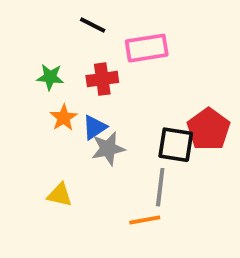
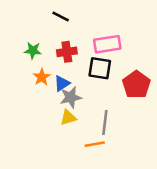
pink rectangle: (147, 48) -> (107, 44), moved
black square: (176, 145) -> (100, 68), moved
yellow triangle: (60, 195) -> (68, 118), moved, turned -30

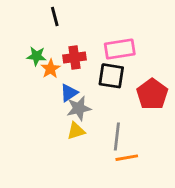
black line: (61, 16) -> (55, 17), moved, turned 48
orange star: (42, 77) -> (51, 69), moved
orange line: (95, 144) -> (127, 158), moved

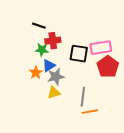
black line: (55, 17) -> (39, 26), moved, turned -56
pink rectangle: (120, 49) -> (101, 48), moved
green star: (36, 56) -> (42, 50), moved
orange star: (51, 69) -> (36, 73), moved

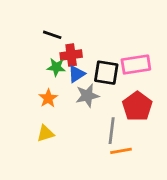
blue triangle: (49, 66) -> (77, 74), moved
red pentagon: (108, 67) -> (137, 106), moved
gray star: (56, 77) -> (87, 96), moved
yellow triangle: (54, 93) -> (45, 133), moved

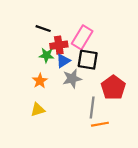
pink rectangle: (136, 65) -> (82, 37), moved, turned -50

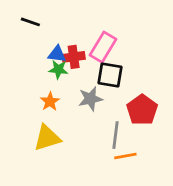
black line: (43, 29) -> (30, 22), moved
blue triangle: (63, 61) -> (57, 54), moved, turned 40
yellow triangle: (38, 110) -> (47, 138), size x1.5

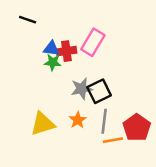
black square: (110, 75) -> (99, 91), moved, turned -35
orange star: (50, 102) -> (78, 120), moved
red pentagon: (142, 110) -> (137, 128), moved

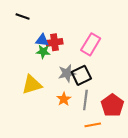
pink rectangle: (93, 42) -> (91, 44), moved
yellow triangle: (43, 124) -> (32, 85), moved
orange line: (113, 140) -> (93, 125), moved

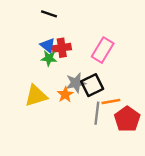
black line: (23, 17) -> (49, 14), moved
blue triangle: (42, 40) -> (48, 45), turned 32
orange star: (64, 99) -> (65, 95), moved
orange line: (93, 125) -> (111, 102), moved

